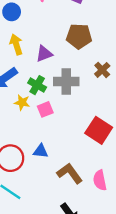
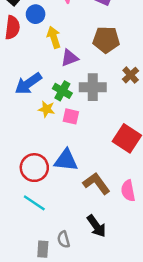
yellow arrow: (16, 44) -> (54, 37), moved
pink square: (45, 109) -> (71, 116), turned 35
blue triangle: (41, 151) -> (66, 160), size x1.5

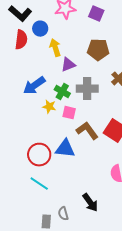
brown L-shape: (96, 183) -> (87, 131), moved

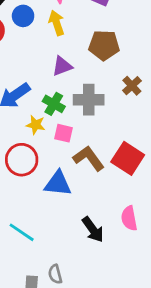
yellow arrow: (55, 48) -> (57, 23), moved
red circle: (39, 155) -> (22, 160), moved
black arrow: (90, 203) -> (93, 230), moved

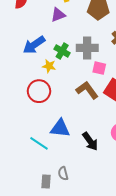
purple triangle: (62, 66) -> (58, 15), moved
pink square: (64, 133) -> (99, 68), moved
blue triangle: (58, 183) -> (60, 128), moved

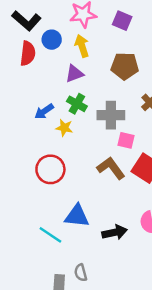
blue arrow: (34, 45) -> (44, 111), size x0.7
green cross: (62, 51) -> (77, 104), moved
yellow star: (49, 66) -> (64, 128), moved
black arrow: (90, 141) -> (115, 232), turned -66

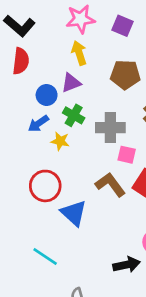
blue circle: (52, 40) -> (47, 95), moved
blue triangle: (77, 216) -> (74, 213), moved, turned 36
black arrow: (115, 232) -> (127, 265), moved

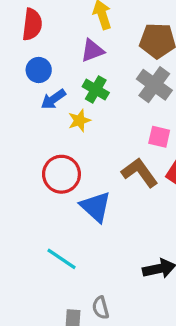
blue circle: (47, 95) -> (39, 70), moved
gray cross: (110, 128) -> (154, 85), moved, turned 36
yellow star: (60, 141) -> (79, 120), turned -30

